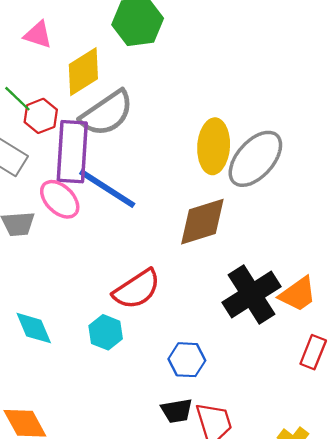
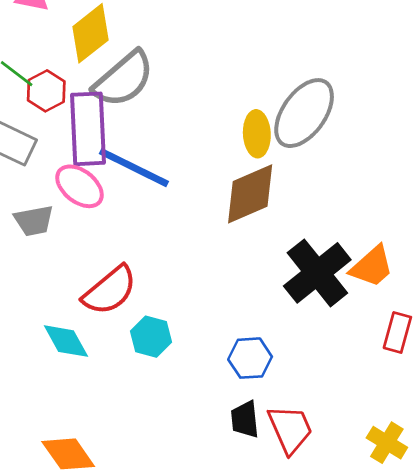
yellow ellipse: (214, 146) -> (257, 134), moved, size x0.7
red semicircle: (137, 289) -> (110, 290), moved
black trapezoid: (177, 411) -> (245, 419), turned 100

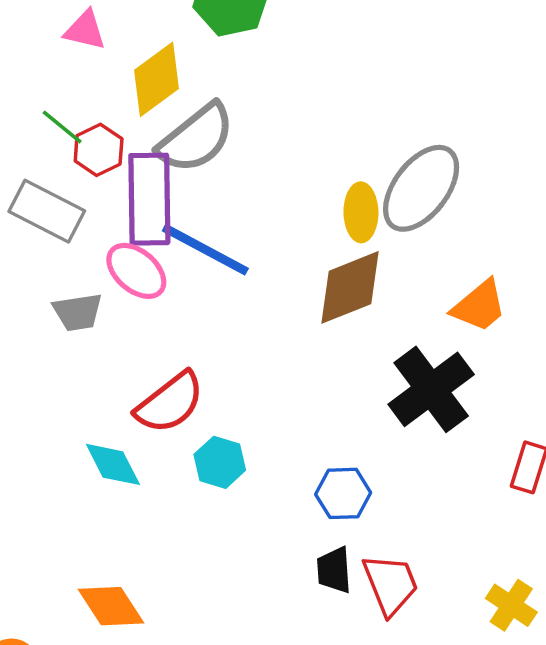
orange trapezoid: (372, 267) -> (479, 306), moved

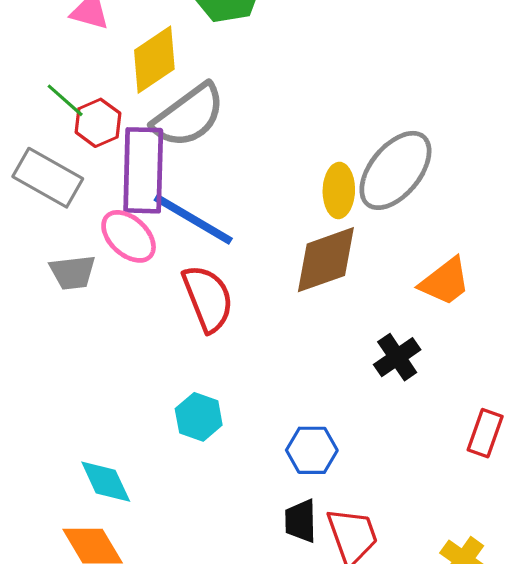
black cross: (431, 389) -> (397, 357), size x0.6
red semicircle: (170, 403) -> (208, 298), moved, turned -76
cyan diamond: (113, 464) -> (106, 482), moved

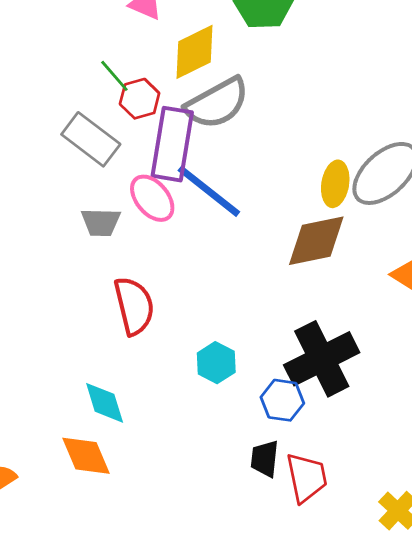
red semicircle: (208, 298) -> (134, 306), moved
black cross: (397, 357) -> (322, 359), moved, size x1.8
cyan hexagon: (199, 417) -> (216, 363), moved

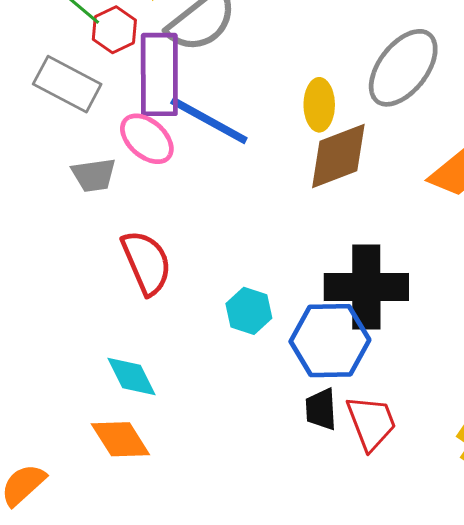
yellow ellipse: (335, 184) -> (319, 105), moved
black cross: (322, 359) -> (366, 287), turned 36
blue hexagon: (282, 400) -> (330, 341), size x1.6

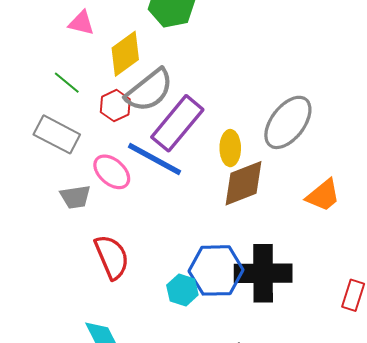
red hexagon: (114, 30) -> (115, 106), moved
purple rectangle: (159, 74) -> (177, 123), moved, turned 40
blue hexagon: (330, 341) -> (216, 270), moved

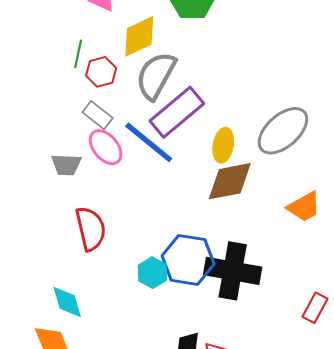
green line: (67, 83) -> (78, 54), turned 52
gray semicircle: (149, 90) -> (156, 76), turned 147
red hexagon: (115, 106) -> (101, 72), moved
gray rectangle: (57, 134) -> (98, 115), moved, size x0.7

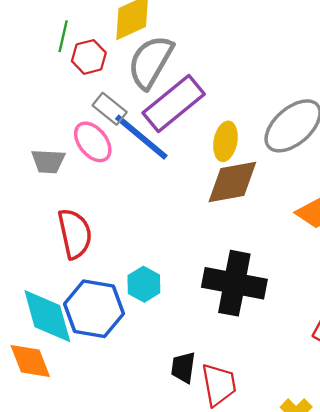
gray rectangle: (98, 115) -> (110, 109), moved
blue hexagon: (188, 260) -> (94, 309), moved
cyan diamond: (67, 302) -> (47, 316), size x1.5

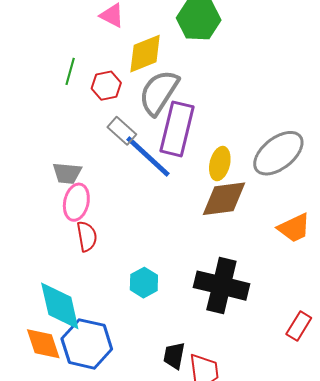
green line: (63, 36) -> (70, 71), moved
purple rectangle: (174, 103) -> (177, 129), turned -40
pink ellipse: (93, 142) -> (76, 202), moved, turned 48
red semicircle: (75, 234) -> (87, 236), size x0.7
blue hexagon: (94, 309) -> (87, 344), moved

